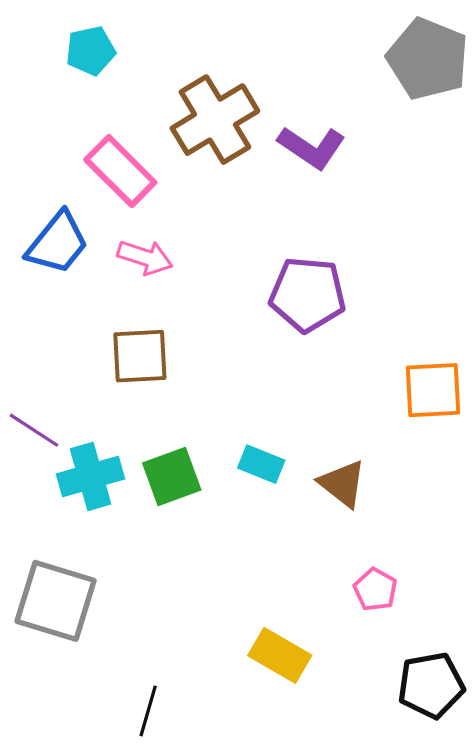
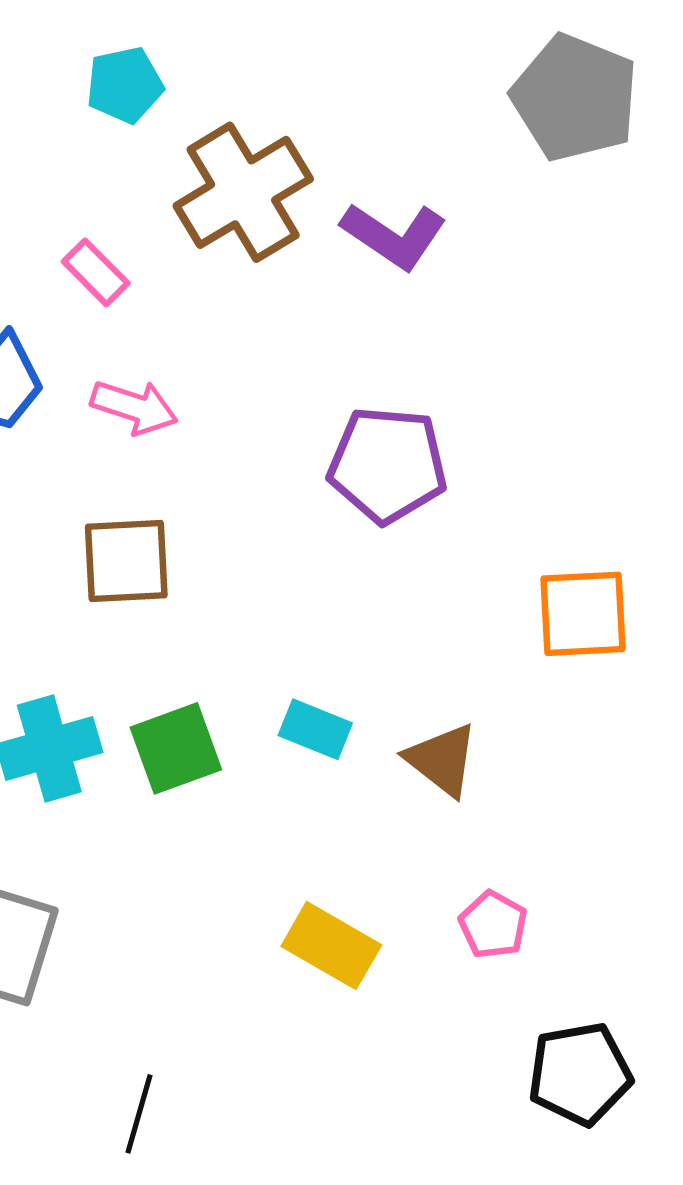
cyan pentagon: (91, 51) -> (125, 85), moved
pink rectangle: (120, 171) -> (96, 272), size x0.6
yellow rectangle: (280, 655) -> (331, 946), moved

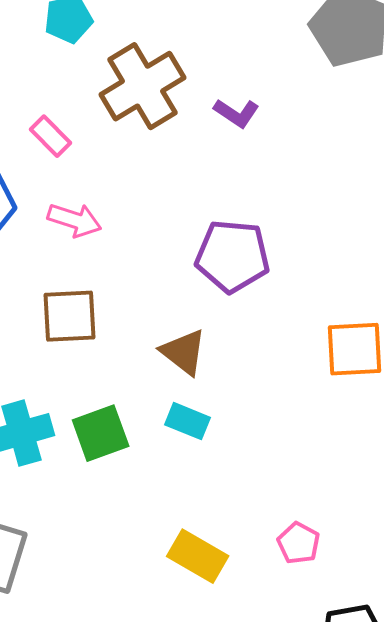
purple L-shape: (394, 236) -> (237, 113), size x0.7
brown triangle: (442, 760) -> (184, 352), moved

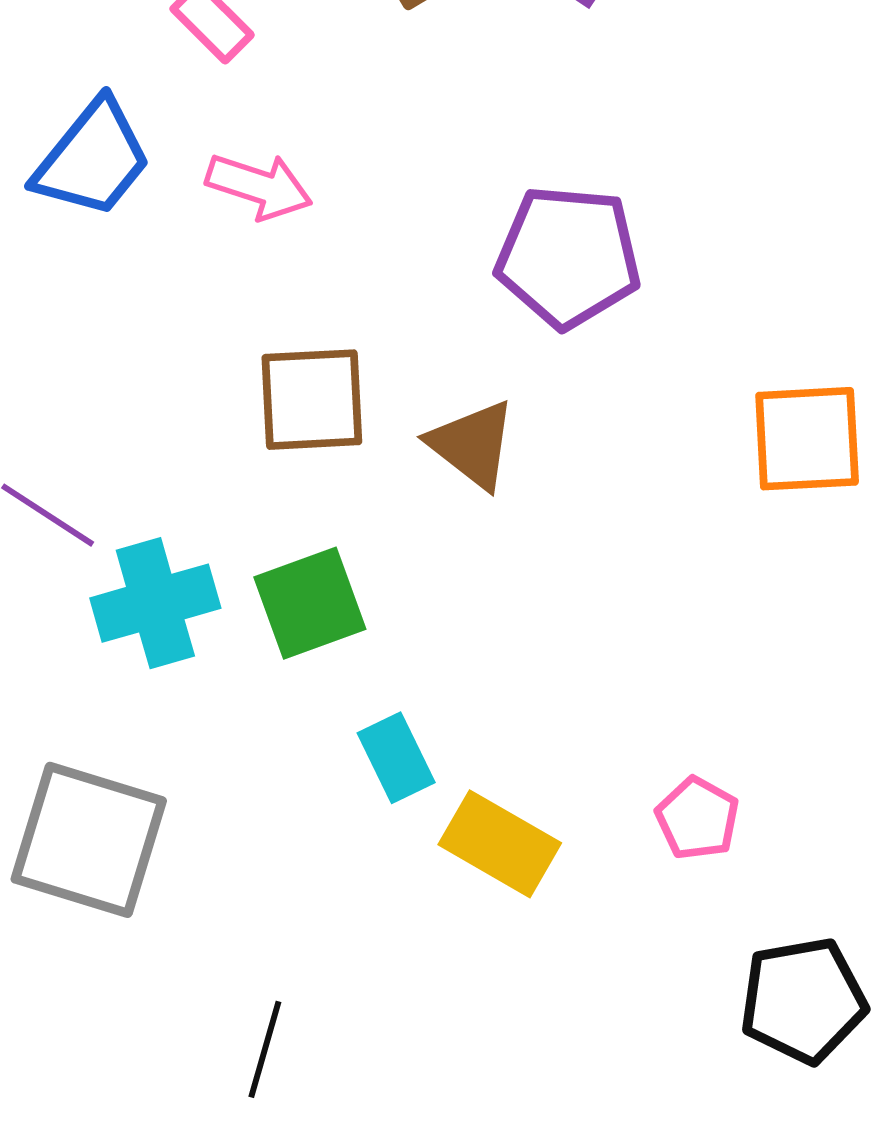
brown square: (70, 316) -> (312, 400), moved
cyan rectangle: (188, 421) -> (396, 758), moved, turned 42

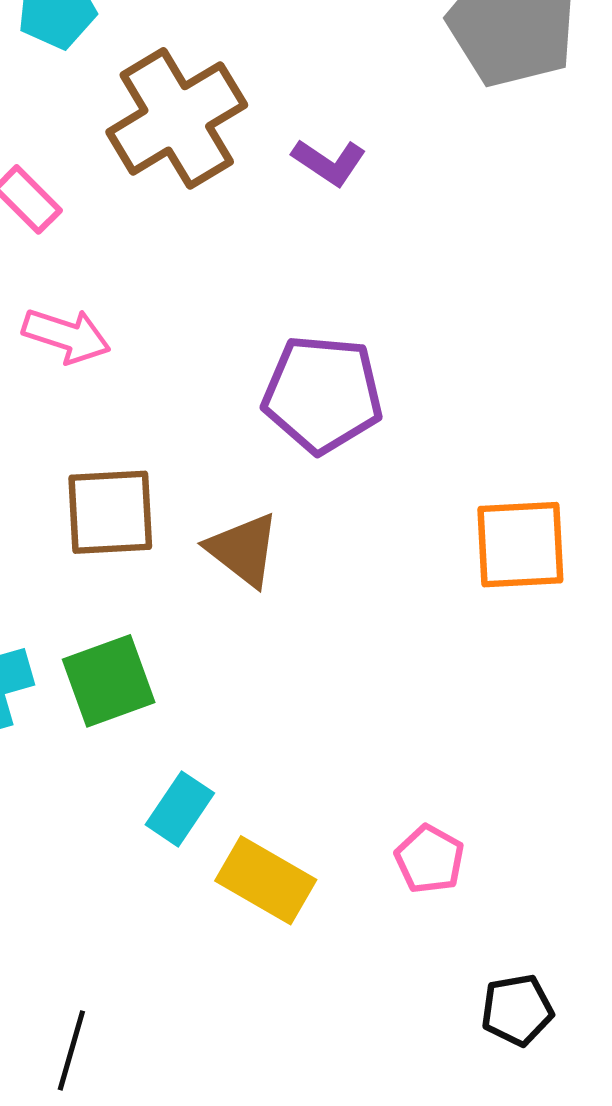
cyan rectangle: (396, 758) -> (180, 809), turned 60
black pentagon: (803, 1000) -> (517, 1010), size x0.7

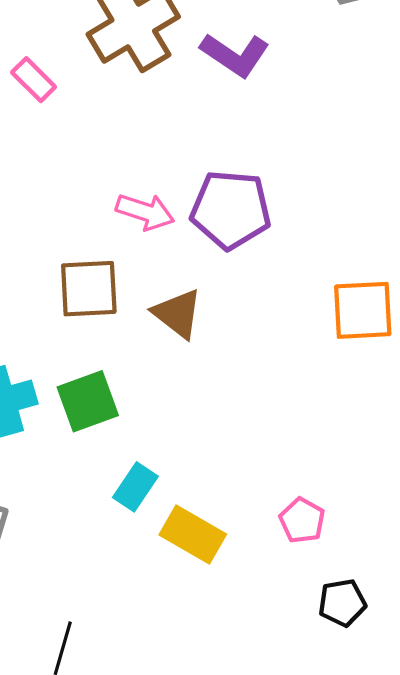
purple L-shape: (329, 162) -> (235, 55), size x1.4
pink arrow: (66, 336) -> (145, 212), moved
black pentagon: (517, 1010) -> (342, 603), moved

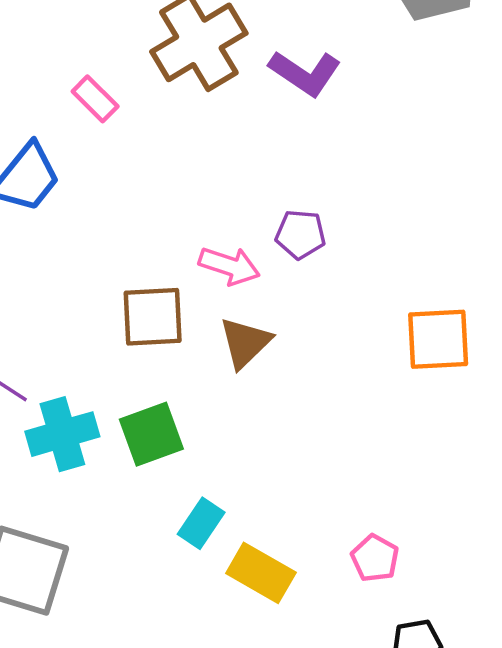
purple pentagon: (231, 210) -> (300, 234), size x0.6
pink arrow: (145, 212) -> (229, 266), moved
brown triangle: (178, 314) -> (245, 343), turned 38

